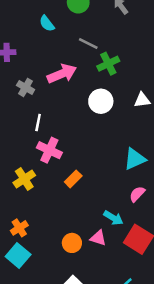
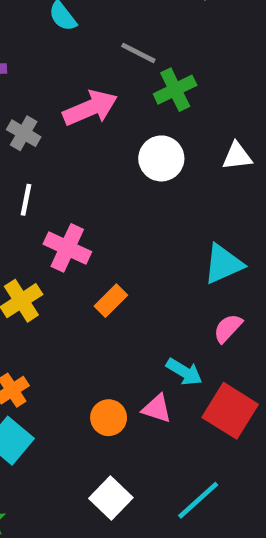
white line: (38, 123) -> (26, 200), moved

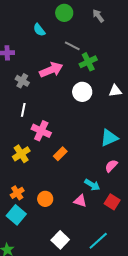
red square: (230, 411) -> (112, 202), size x0.7
orange circle: (109, 418) -> (45, 199), moved

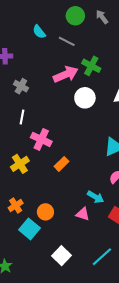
green circle: (64, 13) -> (75, 16), moved
gray line: (72, 46) -> (67, 41), moved
green cross: (88, 62) -> (91, 66), turned -36
pink arrow: (51, 70) -> (66, 74), moved
cyan square: (16, 215) -> (29, 229), moved

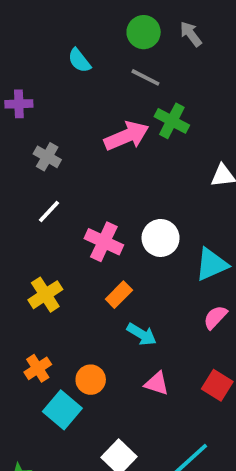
gray line: (67, 41) -> (145, 77), moved
white circle: (85, 98) -> (161, 238), moved
white line: (22, 117) -> (49, 212), turned 32
pink cross: (41, 139) -> (104, 242), moved
cyan arrow: (96, 197) -> (142, 334), moved

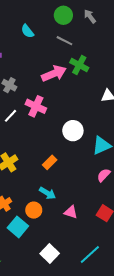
pink cross: (104, 242) -> (36, 106), moved
cyan arrow: (142, 334) -> (48, 193), moved

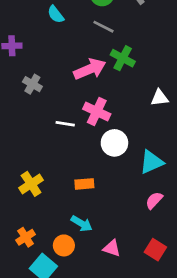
pink cross: (36, 106) -> (97, 111), moved
white line: (10, 116) -> (65, 124), moved, turned 56
orange rectangle: (50, 162) -> (84, 184), turned 40

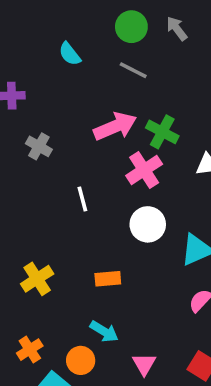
green cross: (123, 58) -> (162, 132), moved
pink cross: (97, 111) -> (144, 170), moved, turned 32
white line: (65, 124) -> (82, 199), turned 66
pink triangle: (112, 248) -> (144, 364), turned 42

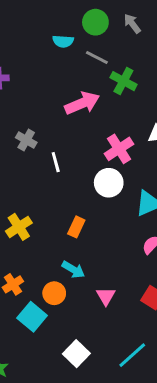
cyan semicircle: (70, 54) -> (63, 41), moved, turned -48
green cross: (162, 132) -> (123, 81), moved
gray cross: (39, 146) -> (26, 140), moved
pink cross: (144, 170) -> (119, 149), moved
orange rectangle: (108, 279) -> (76, 227), turned -60

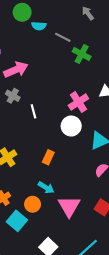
green circle: (95, 22) -> (22, 12), moved
pink arrow: (82, 103) -> (16, 70), moved
pink triangle: (106, 296) -> (69, 206), size x1.6

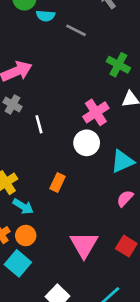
green cross: (82, 54) -> (118, 65), moved
cyan arrow: (46, 188) -> (23, 206), moved
orange circle: (33, 204) -> (26, 236), moved

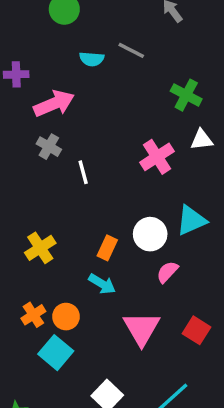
cyan semicircle: (46, 16) -> (92, 59), moved
white circle: (87, 143) -> (150, 234), moved
pink semicircle: (125, 198) -> (167, 272), moved
cyan arrow: (23, 206) -> (102, 284), moved

